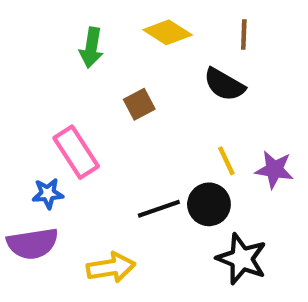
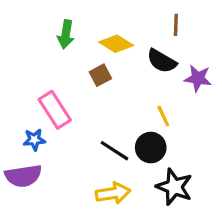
yellow diamond: (168, 32) -> (116, 44), moved
purple star: (274, 170) -> (198, 78), moved
black line: (159, 209) -> (115, 151), turned 52
yellow arrow: (111, 268) -> (113, 193), moved

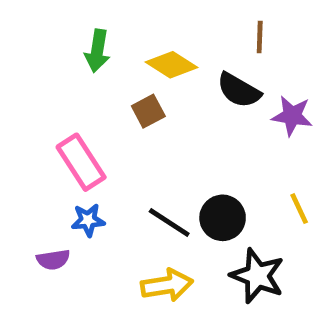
yellow line: (163, 116) -> (299, 209), moved
blue star: (34, 140) -> (88, 220), moved
purple semicircle: (23, 176) -> (53, 260), moved, size x0.6

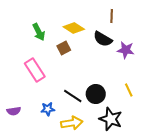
green arrow: (97, 51) -> (39, 32), moved, turned -36
blue star: (88, 220) -> (48, 109), moved
purple semicircle: (53, 260) -> (14, 111), moved

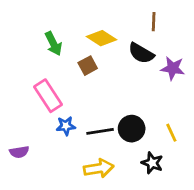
yellow line: (129, 90) -> (171, 133), moved
black line: (73, 96) -> (100, 131), turned -42
blue star: (48, 109) -> (66, 126), moved
black star: (111, 119) -> (152, 163), size x0.7

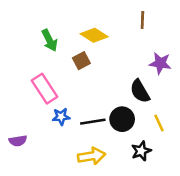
black semicircle: (141, 53) -> (140, 91), moved, turned 30
black star: (152, 163) -> (141, 151), turned 30

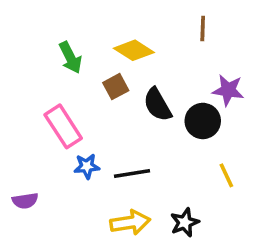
black semicircle: (140, 91) -> (157, 105), moved
black circle: (122, 119) -> (203, 121), moved
black star: (141, 151) -> (185, 222), moved

